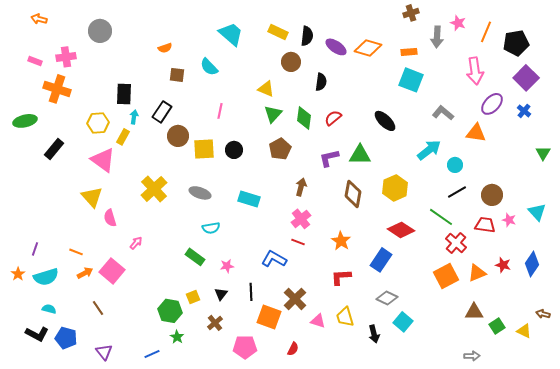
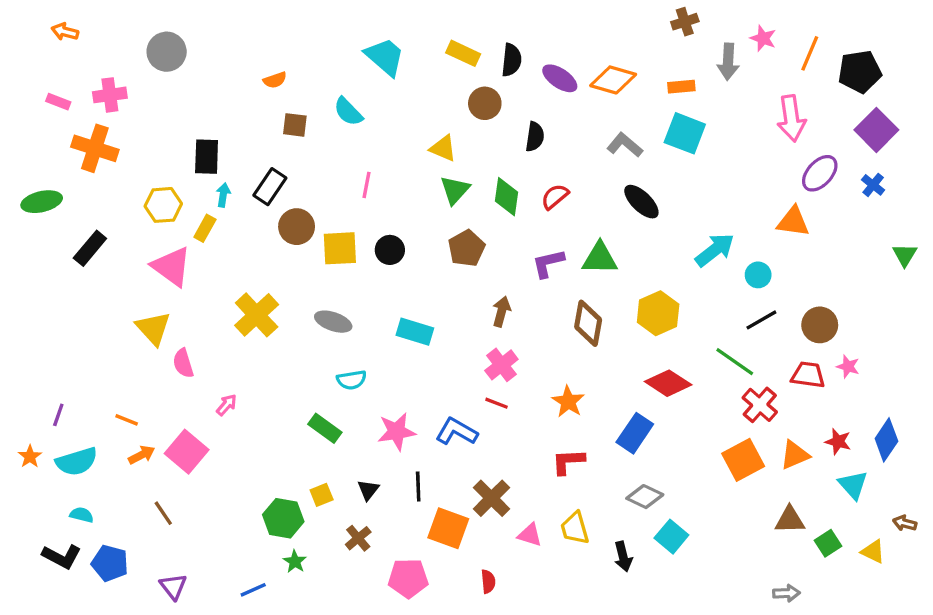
gray L-shape: (443, 113) -> (625, 145), moved
cyan triangle: (537, 212) -> (853, 485), moved
pink star: (227, 266) -> (397, 432), moved, size x1.6
red semicircle: (293, 349) -> (488, 582), turned -32

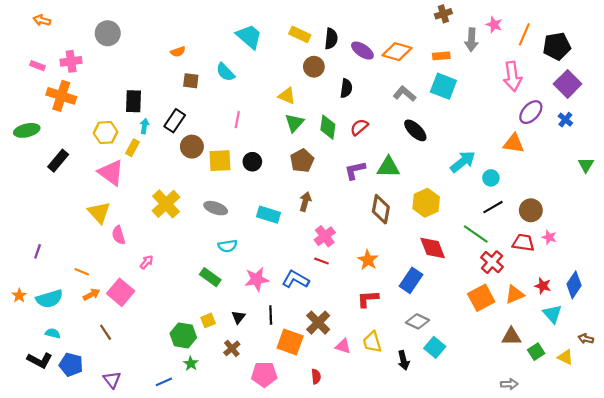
brown arrow: (501, 312) -> (305, 202), moved
red diamond: (668, 383) -> (433, 248), turned 36
purple line: (58, 415) -> (38, 251), moved

